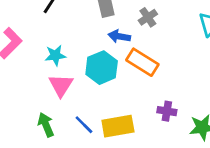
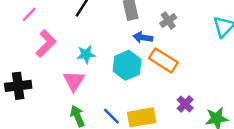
pink triangle: (61, 85) -> (74, 81), moved
purple cross: (167, 111) -> (185, 104), turned 35

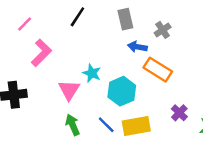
cyan star: (86, 54) -> (92, 73), moved, turned 30
cyan hexagon: (127, 65) -> (122, 91), moved

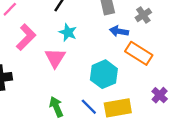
cyan star: (92, 73) -> (68, 32), moved
pink triangle: (69, 90) -> (55, 58), moved

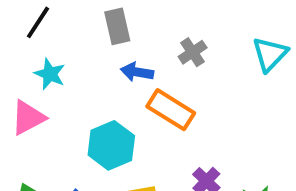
gray cross: (143, 15) -> (193, 52), moved
pink triangle: (55, 58) -> (28, 118), turned 30

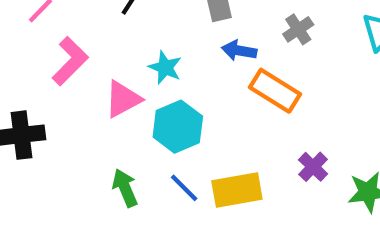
cyan star: (50, 74) -> (165, 67), moved
cyan hexagon: (111, 145) -> (178, 127), moved

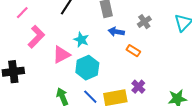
orange rectangle: (275, 91) -> (133, 51), size x0.6
purple cross: (313, 167) -> (138, 87), moved

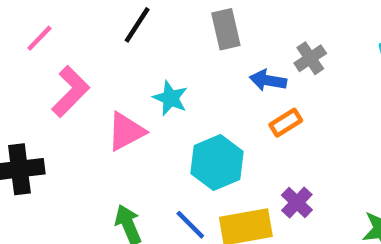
blue arrow: (116, 32) -> (268, 80), moved
orange rectangle: (133, 51) -> (286, 123), turned -64
cyan hexagon: (87, 68) -> (217, 163), moved

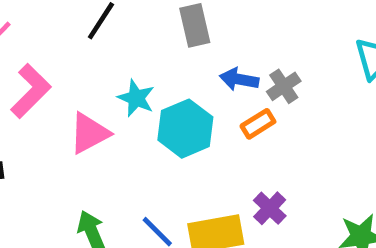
gray cross: (310, 58) -> (284, 86), moved
cyan hexagon: (217, 163) -> (185, 129), moved

